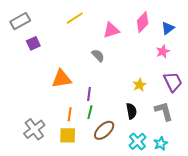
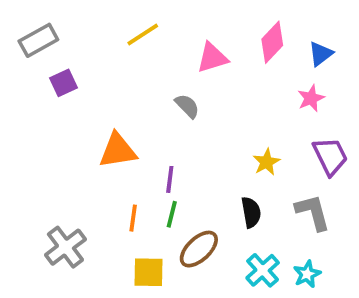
yellow square: (68, 135) -> (149, 272), moved

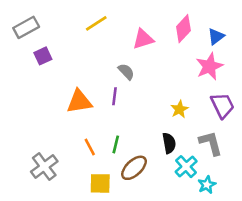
pink star: (311, 98) -> (209, 66), size x1.5
purple line: (170, 179) -> (114, 96), moved
orange line: (133, 218) -> (90, 147), turned -36
cyan cross: (263, 270) -> (186, 167), moved

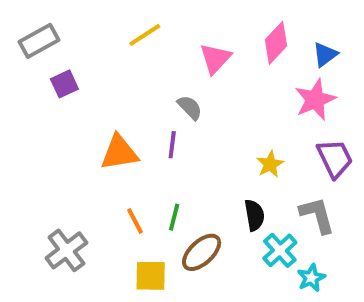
pink triangle: (143, 39) -> (215, 58), turned -30

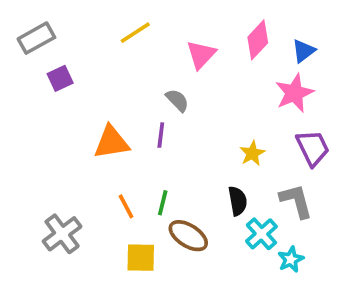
brown ellipse: (202, 252) -> (188, 236), turned 75

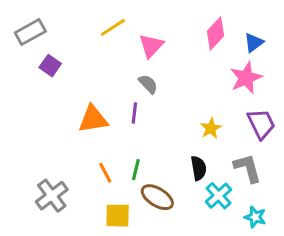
pink triangle: (201, 55) -> (151, 46), moved
purple square: (60, 78) -> (50, 66), turned -30
cyan star: (291, 259) -> (255, 217), moved, turned -30

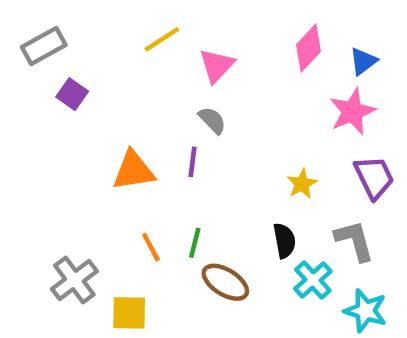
yellow square: (118, 216) -> (129, 313), moved
cyan star: (255, 217) -> (365, 311), size x1.4

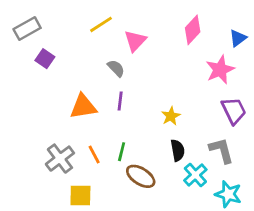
blue triangle: (363, 61) -> (238, 38), moved
gray semicircle: (212, 120) -> (116, 68), moved
yellow star: (302, 184) -> (171, 116), moved
gray cross: (74, 280) -> (60, 159), moved

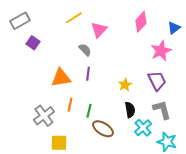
purple trapezoid: (234, 111) -> (157, 81), moved
orange line: (94, 154) -> (70, 105), moved, turned 40

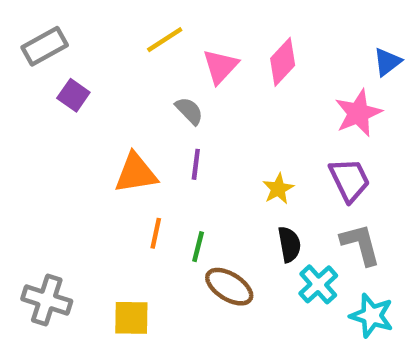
pink diamond: (141, 22) -> (283, 62), moved
gray cross: (44, 116) -> (47, 300), moved, turned -35

